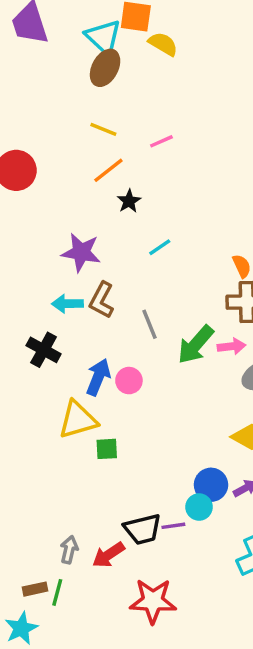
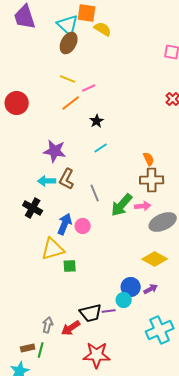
pink line: (161, 141) -> (89, 88), moved
black star: (129, 201) -> (97, 121), moved

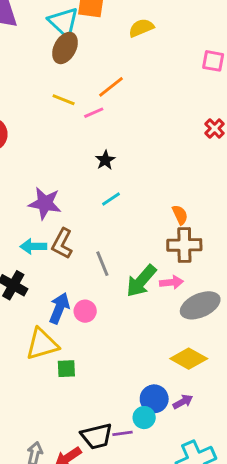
yellow semicircle: (103, 29) -> (141, 28), moved, turned -54
orange line: (71, 103) -> (111, 87), moved

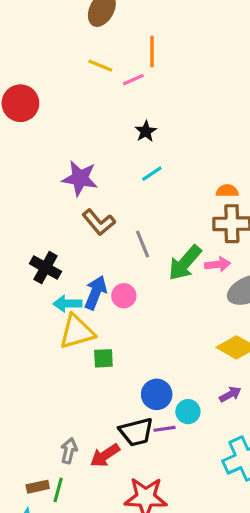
orange line: (111, 87) -> (152, 52), turned -52
orange semicircle: (180, 215) -> (227, 191), turned -66
brown L-shape: (62, 244) -> (99, 222), turned -68
cyan arrow: (33, 246) -> (67, 304), moved
blue circle: (154, 399) -> (157, 394), moved

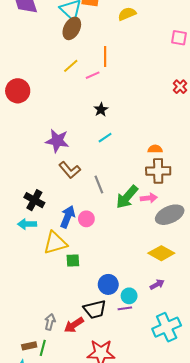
yellow line: (100, 66) -> (71, 66), turned -63
cyan arrow: (67, 304) -> (27, 224), moved
purple line: (164, 429) -> (125, 308), moved

